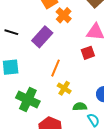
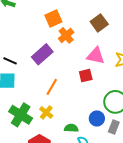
black line: (11, 32) -> (10, 61), moved
yellow cross: (64, 88) -> (46, 112), moved

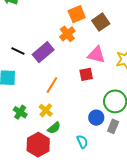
orange square: (53, 18) -> (77, 14), moved
black line: (10, 61) -> (18, 51), moved
green cross: (21, 115) -> (20, 112), size x0.6
green semicircle: (71, 128) -> (54, 128), moved, turned 136

